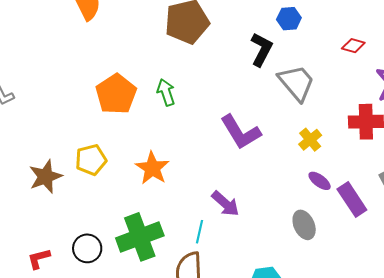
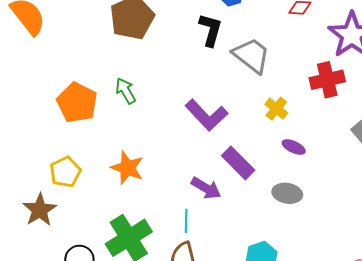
brown star: (45, 177) -> (40, 210), moved
purple rectangle: (352, 199) -> (238, 163), moved
gray ellipse: (304, 225) -> (287, 193), turned -44

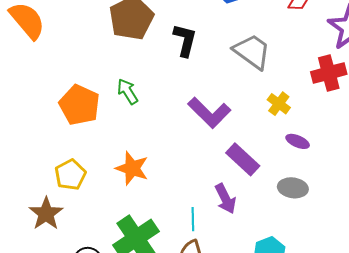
black L-shape: (211, 30) -> (185, 40), moved
purple arrow: (206, 188) -> (225, 199), moved, turned 36

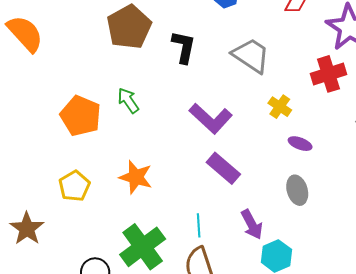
purple rectangle: (243, 159) -> (223, 168), moved
gray ellipse: (293, 188) -> (297, 190), turned 68
purple arrow: (225, 199) -> (252, 224), moved
brown star: (46, 214) -> (27, 229), moved

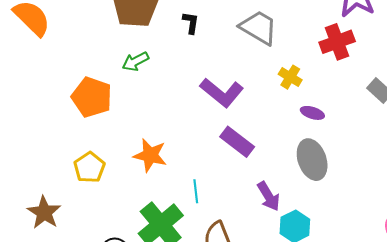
black L-shape: (184, 47) -> (191, 23), size x0.7
green arrow: (128, 100) -> (135, 61), moved, turned -80
gray ellipse: (297, 190) -> (312, 160), size x1.4
cyan line: (199, 225) -> (196, 191), moved

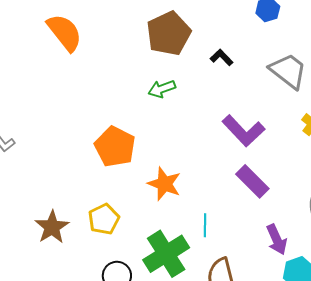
black L-shape: (191, 23) -> (222, 58), turned -60
orange pentagon: (92, 97) -> (115, 147), moved
yellow pentagon: (89, 167) -> (104, 219), moved

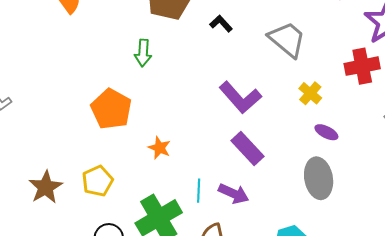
green arrow: (162, 89) -> (143, 53), moved, turned -68
orange star: (164, 184) -> (159, 148), size x0.7
purple arrow: (277, 240) -> (234, 194), moved, turned -44

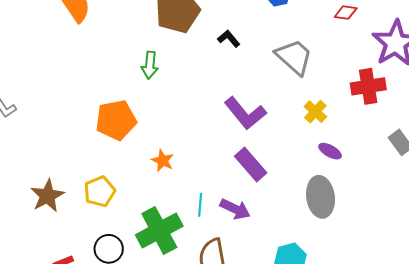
orange pentagon: (111, 109) -> (116, 120), turned 30

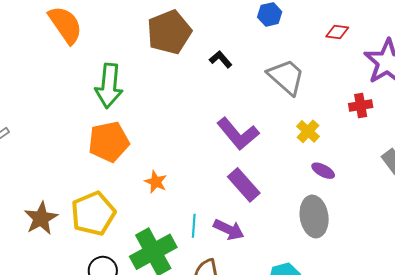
green arrow: (150, 65) -> (109, 86), moved, size x1.6
red cross: (368, 86) -> (361, 106), size x0.7
yellow pentagon: (100, 192) -> (93, 213), size x1.4

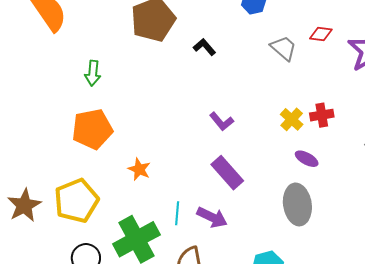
red diamond: (337, 32) -> (321, 34), moved
gray trapezoid: (286, 77) -> (283, 48), moved, size x0.7
green arrow: (109, 86) -> (93, 73), size x0.6
red cross: (361, 106) -> (322, 115), moved
purple L-shape: (238, 134) -> (222, 121), size x0.6

